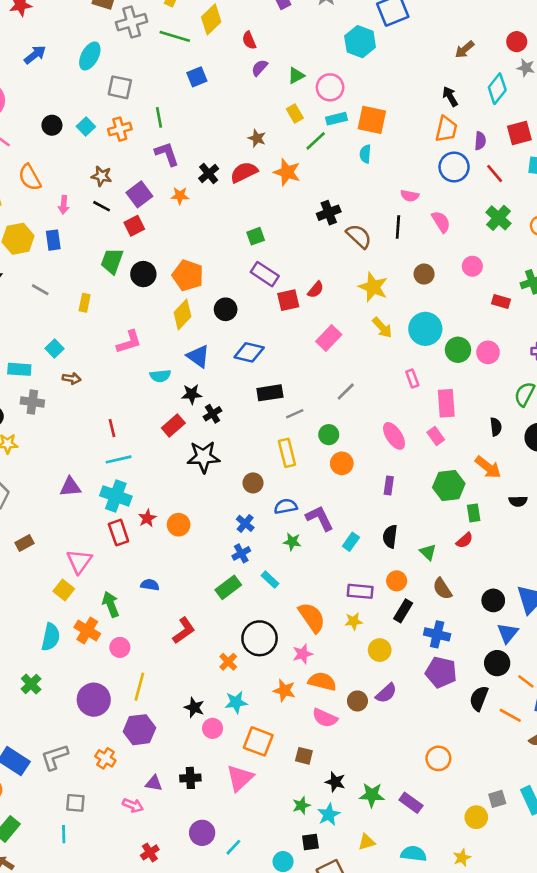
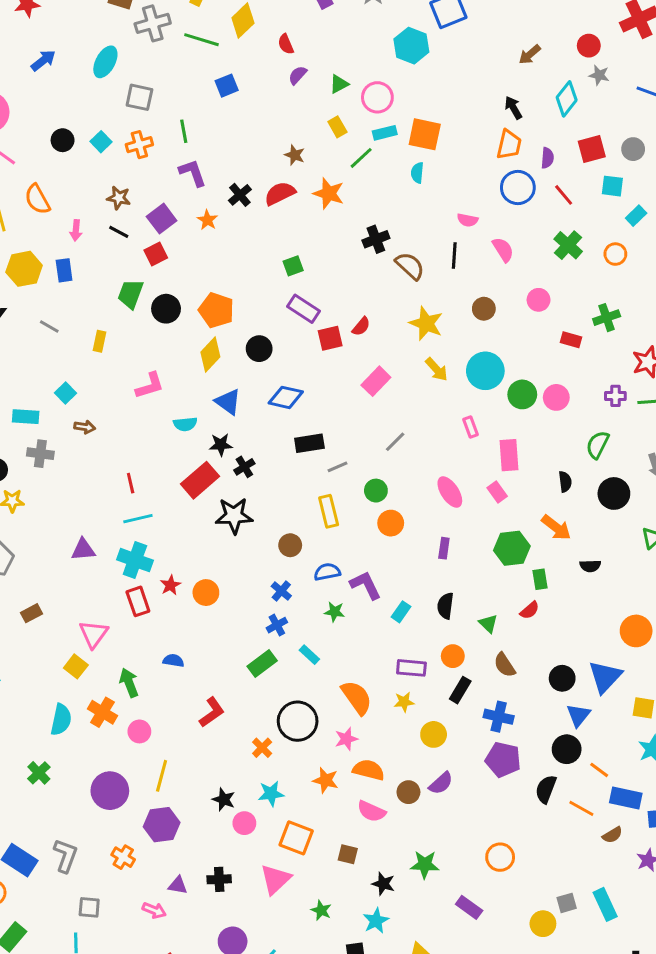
orange star: (180, 196) -> (207, 220), turned 30
red rectangle: (173, 425) -> (200, 480), size x1.4
gray L-shape: (55, 757) -> (66, 856), turned 128
green star: (372, 795) -> (425, 865), moved
green star: (301, 805) -> (321, 910), moved, turned -30

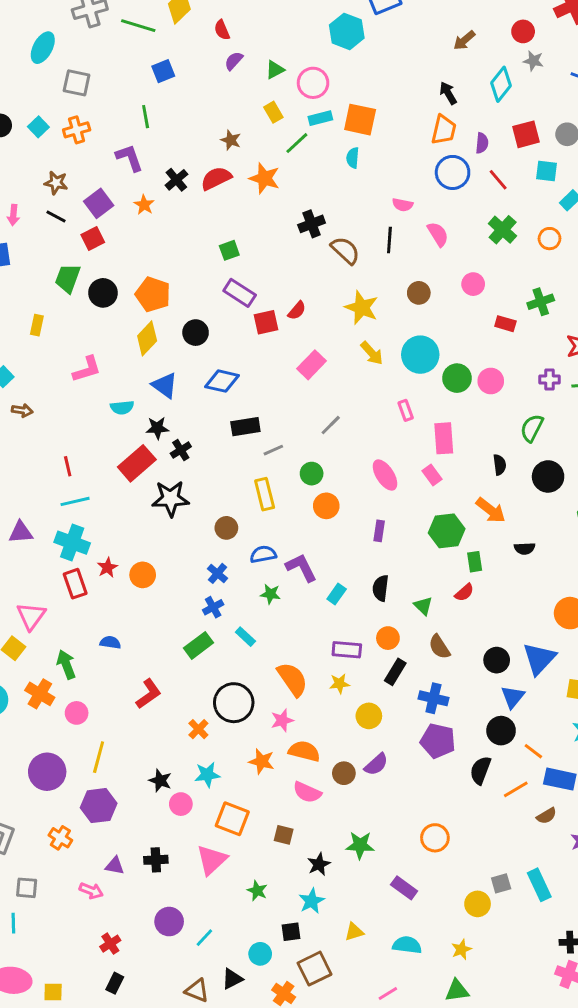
green line: (184, 131) -> (146, 117), moved
orange line: (581, 808) -> (516, 789), turned -60
black star: (383, 884) -> (319, 864), turned 30

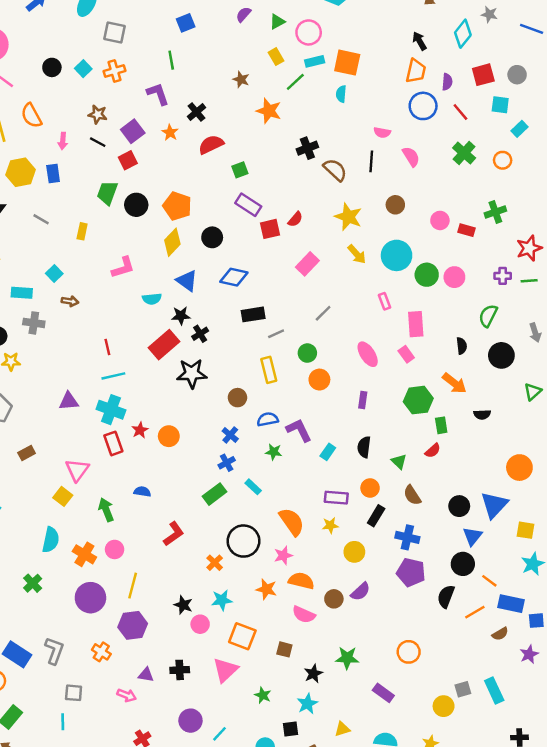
red semicircle: (216, 178) -> (211, 145), moved
pink circle: (473, 284) -> (440, 220), moved
orange cross: (40, 694) -> (84, 554), moved

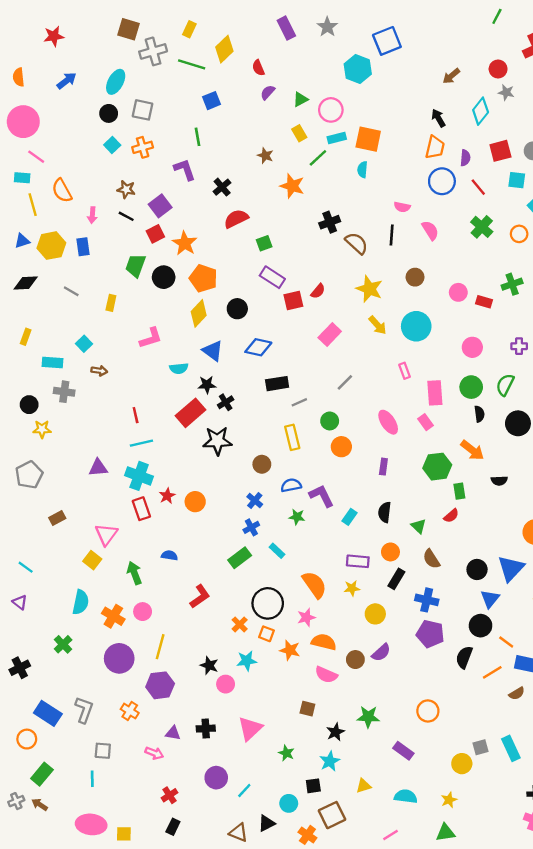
black circle: (52, 67) -> (109, 113), moved
orange star: (170, 132) -> (185, 243), moved, size x1.5
green circle: (427, 275) -> (471, 387), moved
orange square: (242, 636) -> (267, 634), moved, size x0.6

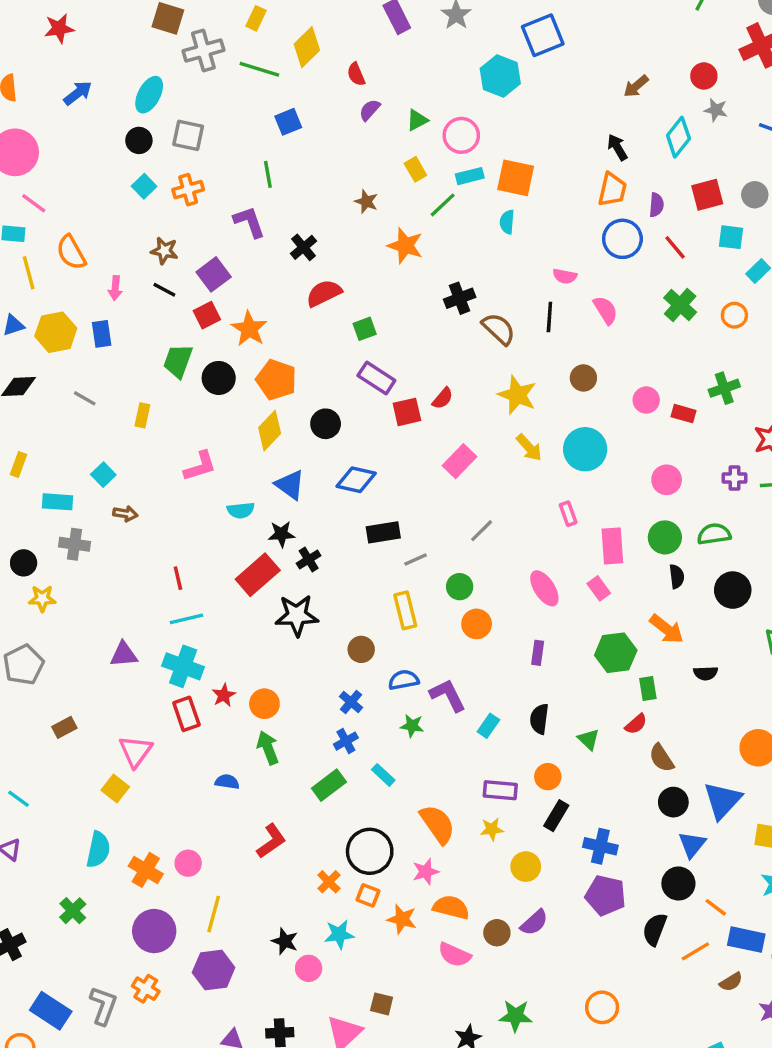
green semicircle: (505, 385) -> (714, 534), turned 55
brown semicircle: (431, 559) -> (661, 758), moved
green arrow: (134, 573) -> (268, 748), moved
brown square: (307, 709) -> (382, 1004), moved
orange cross: (130, 711) -> (146, 989), moved

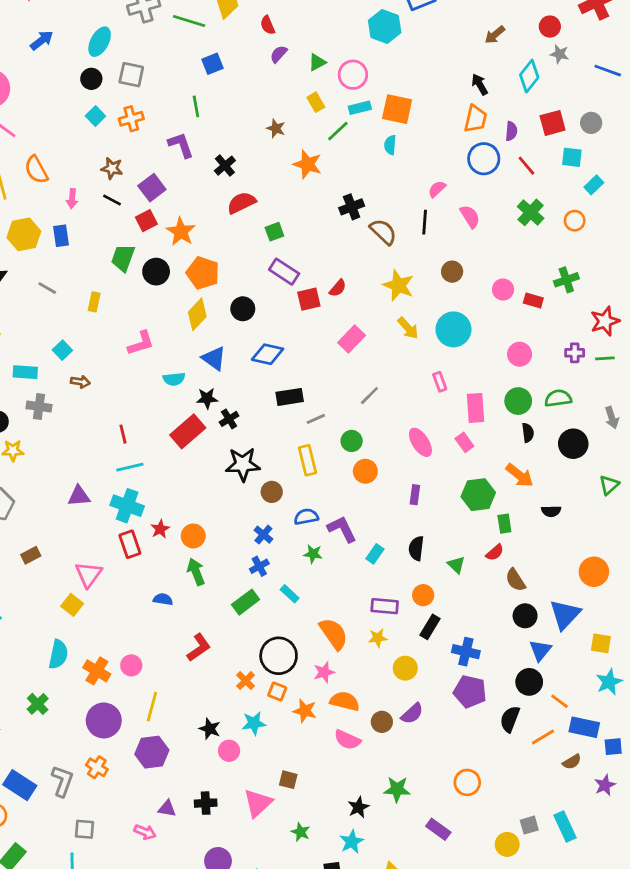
pink semicircle: (565, 276) -> (437, 189), turned 126
black star: (297, 615) -> (243, 464), moved

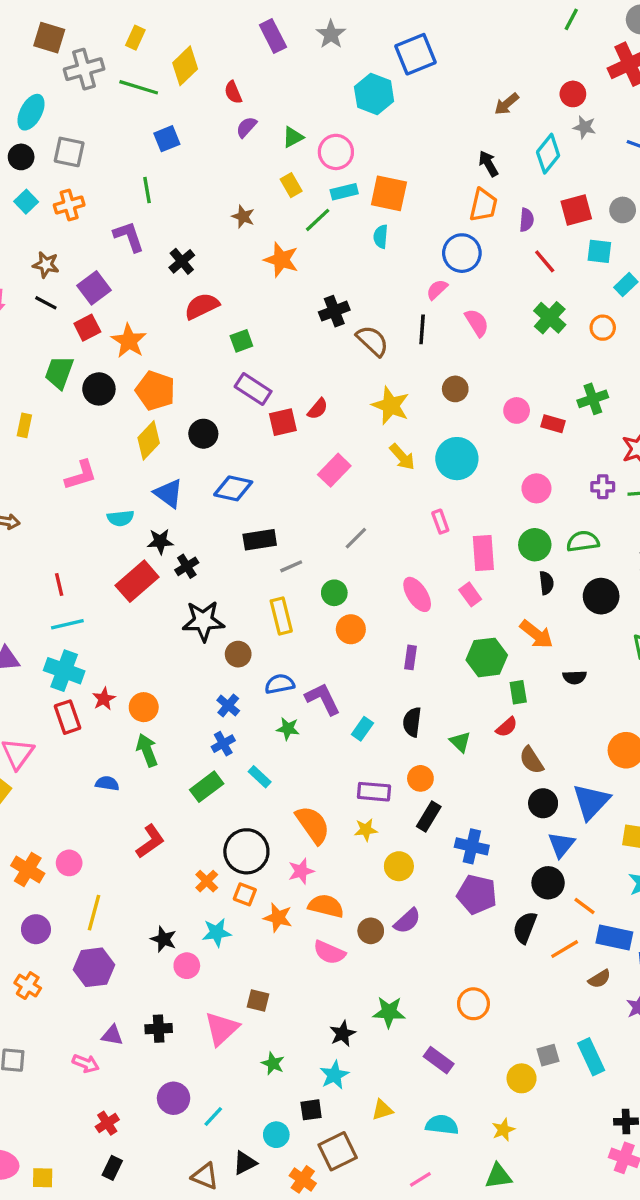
blue circle: (484, 159) -> (462, 253), moved
purple circle: (104, 720) -> (36, 929), size x0.7

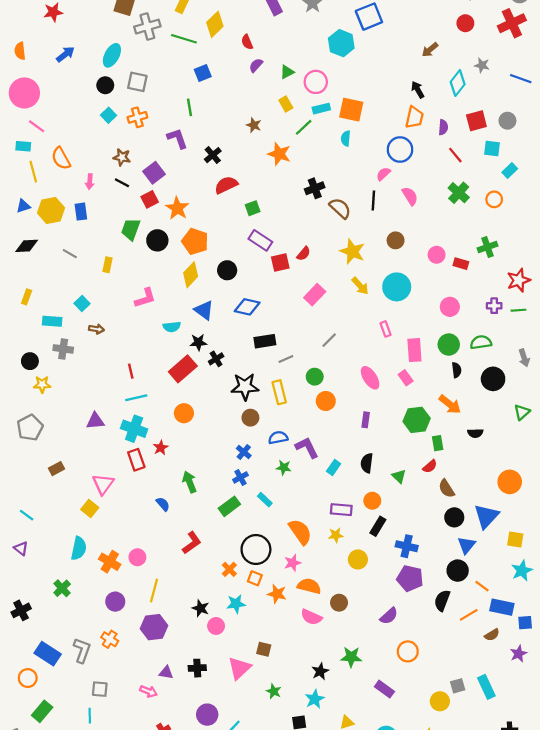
red circle: (573, 94) -> (465, 23), moved
black star: (203, 621) -> (245, 387), moved
orange circle: (144, 707) -> (184, 413), moved
blue semicircle: (107, 783) -> (163, 504), turned 40
purple semicircle: (407, 921) -> (389, 616), moved

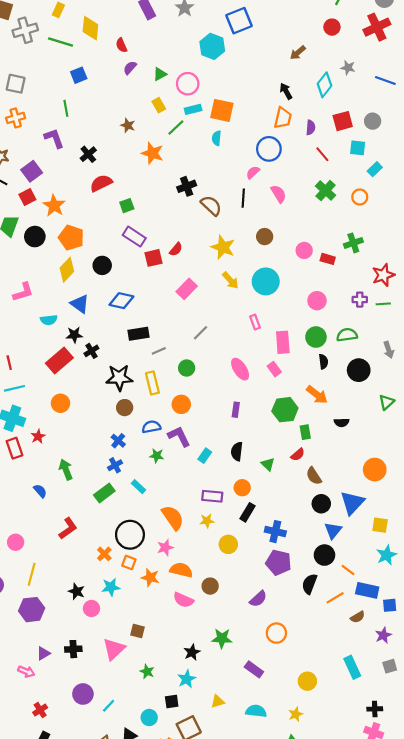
yellow diamond: (215, 24) -> (90, 28), turned -40
orange circle: (326, 401) -> (181, 404), moved
purple triangle: (166, 672) -> (43, 653), turned -40
gray square: (458, 686) -> (390, 666), moved

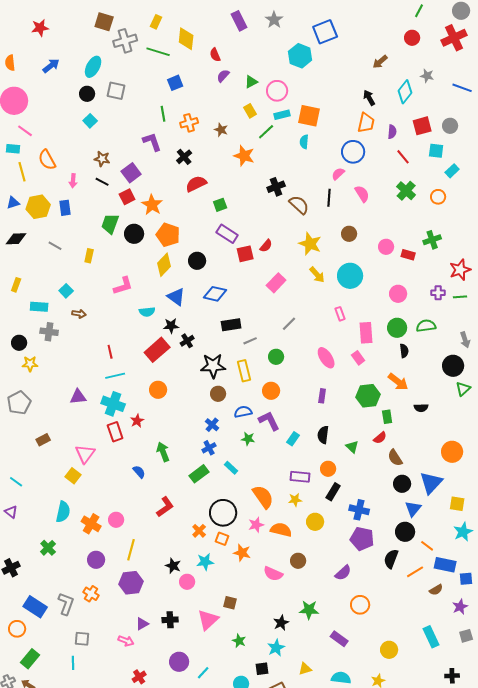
orange cross: (16, 118) -> (189, 123), moved
black circle: (359, 370) -> (453, 366), moved
orange semicircle: (181, 570) -> (281, 530), moved

